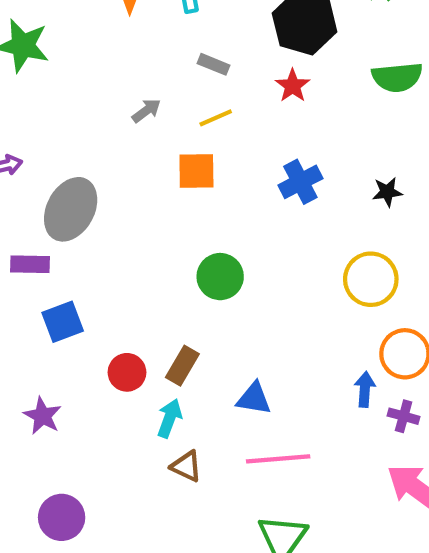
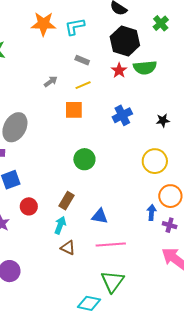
green semicircle: (397, 77) -> (145, 68), moved
red circle: (127, 372) -> (29, 206), moved

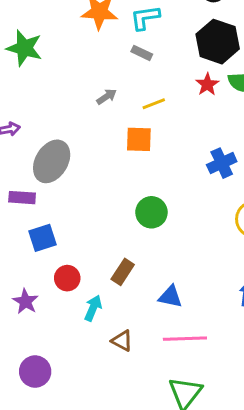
gray rectangle: (82, 60) -> (142, 53), moved
blue cross: (122, 115) -> (222, 163), moved
cyan arrow: (60, 225) -> (93, 308), moved

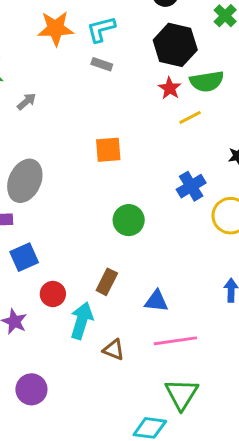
gray arrow: (107, 97) -> (27, 101), moved
yellow line: (154, 104) -> (190, 117), moved
blue cross: (222, 163) -> (191, 186), moved
cyan arrow: (93, 308) -> (82, 321), size x1.4

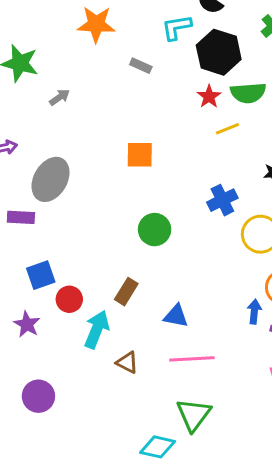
cyan L-shape: (101, 29) -> (176, 27), moved
blue square: (24, 257) -> (41, 275), moved

